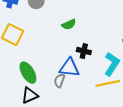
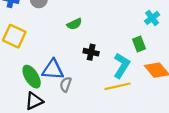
blue triangle: (69, 68) -> (53, 70), moved

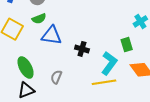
green semicircle: (74, 24) -> (39, 19), moved
blue triangle: (53, 70) -> (52, 35), moved

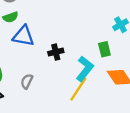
black cross: (82, 49) -> (56, 52), turned -32
yellow line: (104, 82) -> (78, 89), turned -50

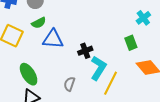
cyan L-shape: (85, 69) -> (98, 68), moved
gray semicircle: (27, 81) -> (69, 84), moved

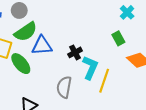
green semicircle: (39, 23) -> (26, 32), size x1.6
green ellipse: (29, 74) -> (21, 64), moved
gray semicircle: (69, 84) -> (64, 87), size x1.5

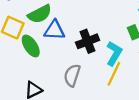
black cross: (75, 52) -> (87, 41), size x1.5
cyan L-shape: (90, 68) -> (114, 53), moved

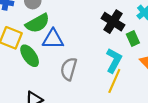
black cross: (87, 41) -> (113, 22), moved, turned -35
gray semicircle: (72, 75) -> (69, 69), moved

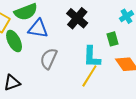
black cross: (113, 22) -> (77, 18), moved
cyan L-shape: (114, 60) -> (92, 57), turned 145

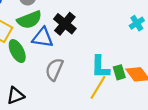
black cross: (77, 18) -> (65, 24), moved
green rectangle: (112, 39) -> (119, 72), moved

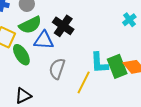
green rectangle: (119, 72) -> (117, 66), size x1.6
yellow line: (98, 87) -> (84, 82), moved

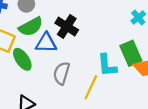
green rectangle: (117, 66) -> (131, 53), moved

